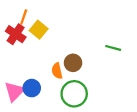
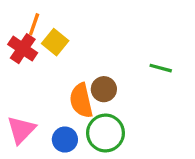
orange semicircle: (57, 71) -> (81, 101), size x1.5
blue circle: (32, 88) -> (65, 140), moved

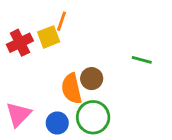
orange line: (34, 24) -> (62, 21), moved
yellow square: (55, 42) -> (49, 37), turned 30
red cross: (23, 49) -> (20, 43), turned 30

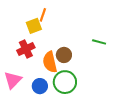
red cross: (20, 43) -> (26, 49), moved

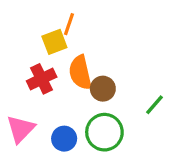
green line: (99, 42) -> (154, 105), moved, turned -64
orange semicircle: (50, 62) -> (80, 73), moved

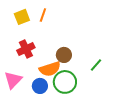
yellow square: (54, 42) -> (22, 17), moved
orange semicircle: (80, 73) -> (50, 69), moved, turned -95

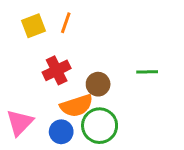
red cross: (26, 49) -> (57, 70), moved
green line: (96, 65) -> (147, 72), moved, turned 48

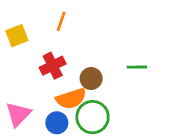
yellow square: (34, 26) -> (17, 36), moved

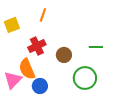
orange semicircle: (71, 99) -> (27, 69), moved, turned 85
green circle: (93, 117) -> (85, 78), moved

